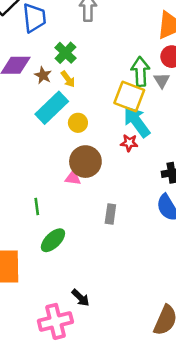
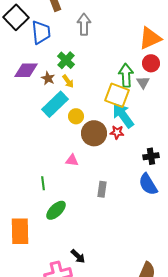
brown circle: (85, 162) -> (94, 133), moved

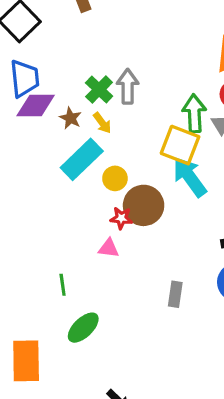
gray arrow: (84, 24) -> (128, 86), moved
blue trapezoid: (41, 32) -> (25, 78), moved
red star: (117, 132) -> (121, 218), moved
gray rectangle: (102, 189) -> (175, 294), moved

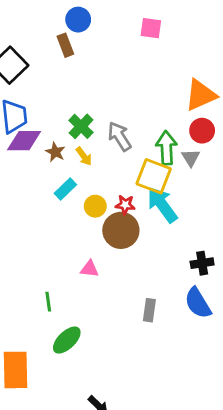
gray arrow: (128, 86) -> (119, 136), moved, turned -32
cyan rectangle: (82, 159) -> (65, 189), size x0.6
red star: (121, 218) -> (125, 205), moved

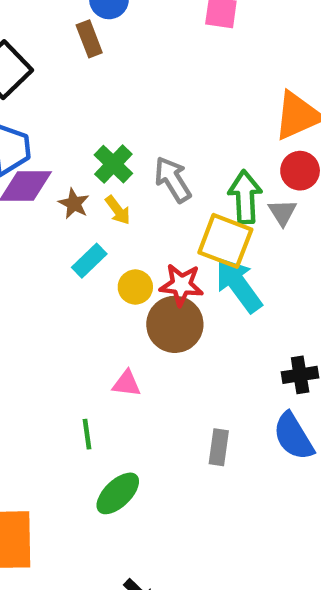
red star: (125, 205) -> (181, 285), size x1.4
green line: (48, 302) -> (87, 434), moved
green ellipse: (67, 340) -> (118, 493), moved

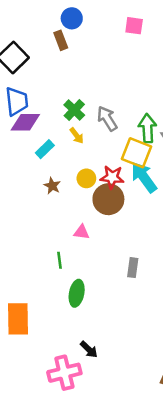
brown star: (74, 204) -> (52, 186), moved
cyan rectangle: (89, 261) -> (45, 149), moved
green ellipse: (118, 493) -> (77, 293), turned -35

